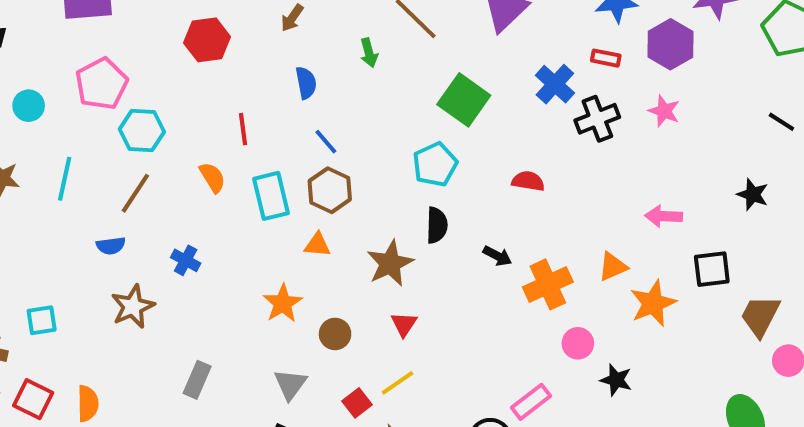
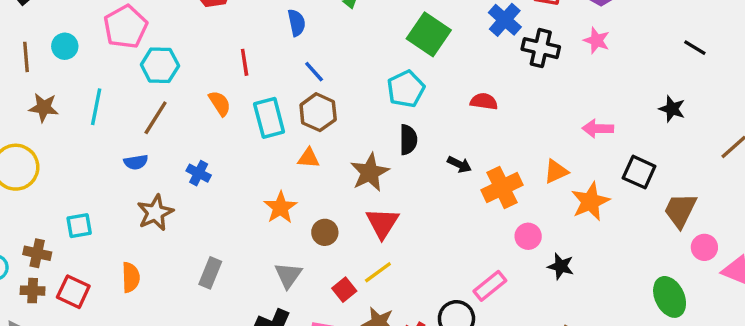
black cross: (597, 119) -> (541, 48), turned 36
black square: (712, 269) -> (639, 172), turned 32
red triangle: (404, 324) -> (382, 223), size x1.5
orange semicircle: (88, 403) -> (131, 277), moved

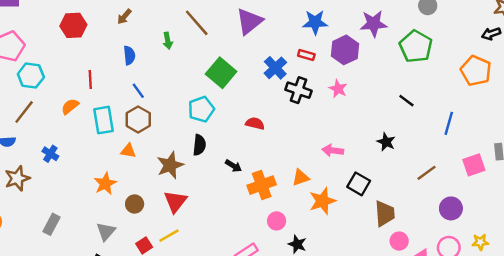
orange semicircle: (220, 103) -> (70, 106), turned -102
brown trapezoid: (680, 210) -> (385, 213), turned 144

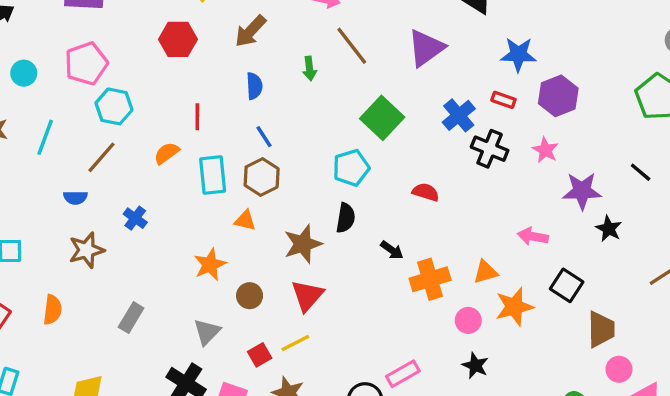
brown arrow: (124, 17) -> (250, 31), size x1.5
purple star: (374, 24) -> (582, 191), moved
pink circle: (277, 221) -> (468, 320), moved

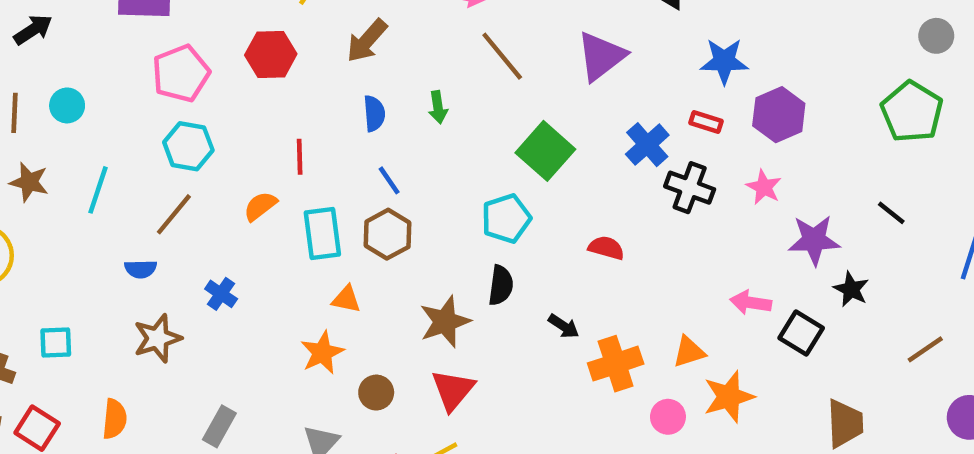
pink pentagon: (86, 63) -> (181, 73), moved
green arrow: (309, 68) -> (438, 107), moved
orange triangle: (245, 220) -> (346, 299), moved
black square: (567, 285) -> (801, 333), moved

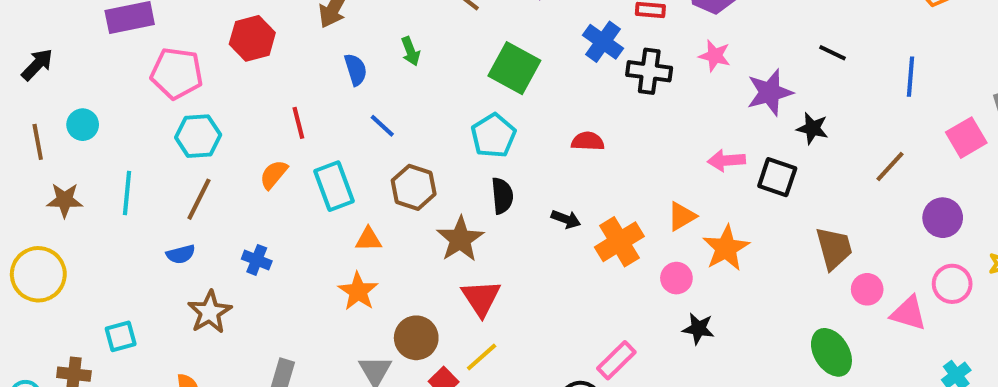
pink pentagon: (181, 73) -> (177, 73), turned -30
brown hexagon: (387, 234) -> (414, 187), moved
brown circle: (376, 393) -> (416, 338), moved, size x1.4

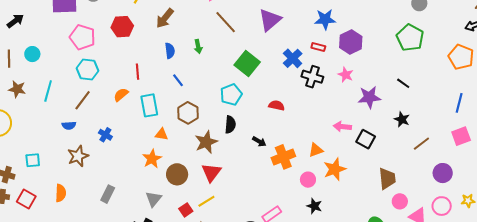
blue line: (911, 77) -> (459, 103), moved
black star: (812, 128) -> (402, 119), moved
brown circle: (416, 338) -> (177, 174), moved

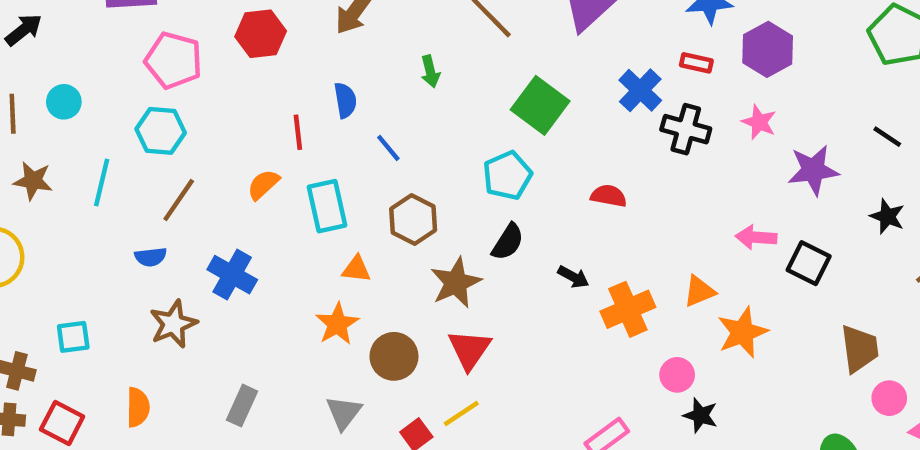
blue semicircle: (170, 51) -> (345, 100), moved
cyan hexagon: (87, 70) -> (161, 131), moved
black semicircle: (230, 125) -> (508, 242), turned 30
blue cross: (105, 135) -> (232, 275), size x1.5
pink circle: (308, 180) -> (677, 375), moved

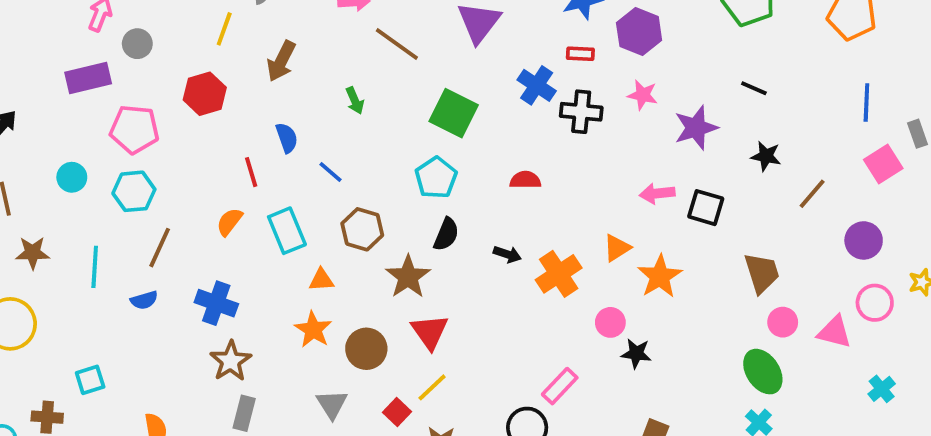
cyan circle: (64, 102) -> (72, 177), moved
cyan line: (102, 183) -> (95, 267), moved
brown star: (173, 324) -> (231, 361), moved
pink circle: (889, 398) -> (783, 322), moved

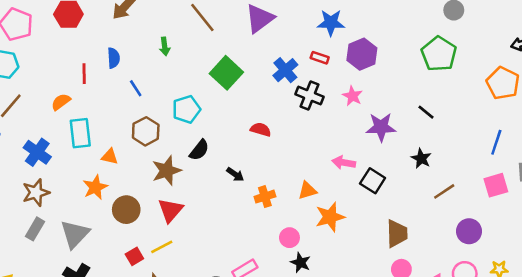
cyan pentagon: (436, 178) -> (186, 109), moved
cyan rectangle: (287, 231) -> (80, 133), moved
orange cross: (559, 274) -> (265, 197), size x0.7
gray triangle: (332, 404) -> (75, 234), moved, size x1.4

